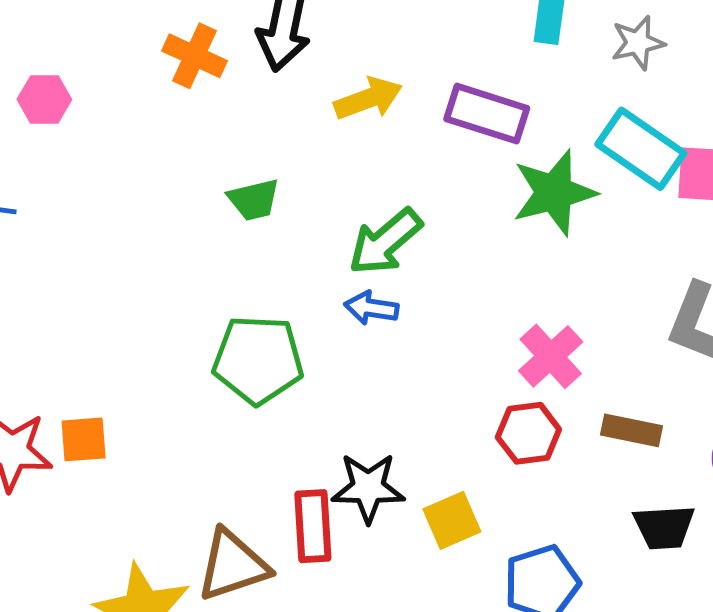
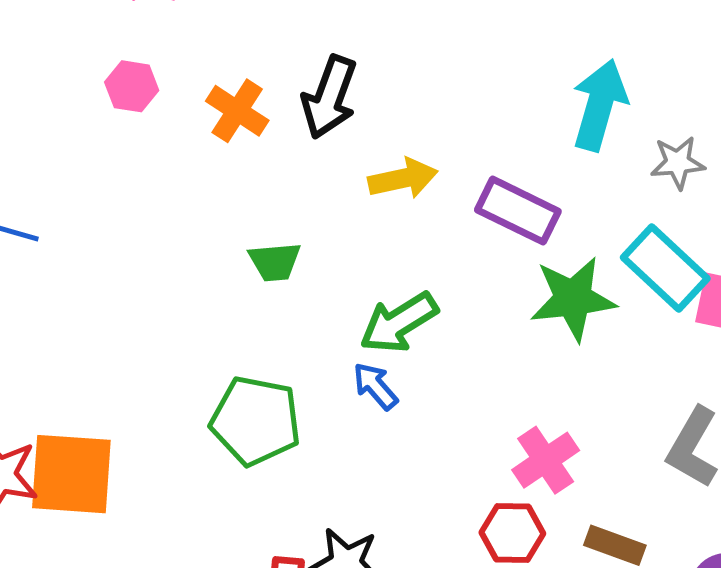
pink hexagon: (44, 99) -> (132, 86), moved
blue arrow: (371, 308) -> (375, 386), turned 32
orange square: (84, 439) -> (71, 474), size x1.8

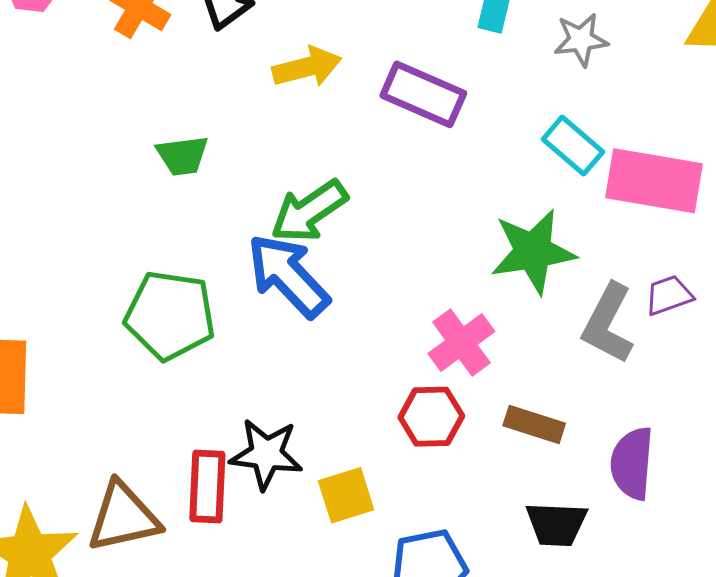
cyan rectangle: (665, 268) -> (573, 146), size x0.7
green star: (573, 299) -> (533, 251), moved
blue arrow: (375, 386) -> (288, 276), size x1.8

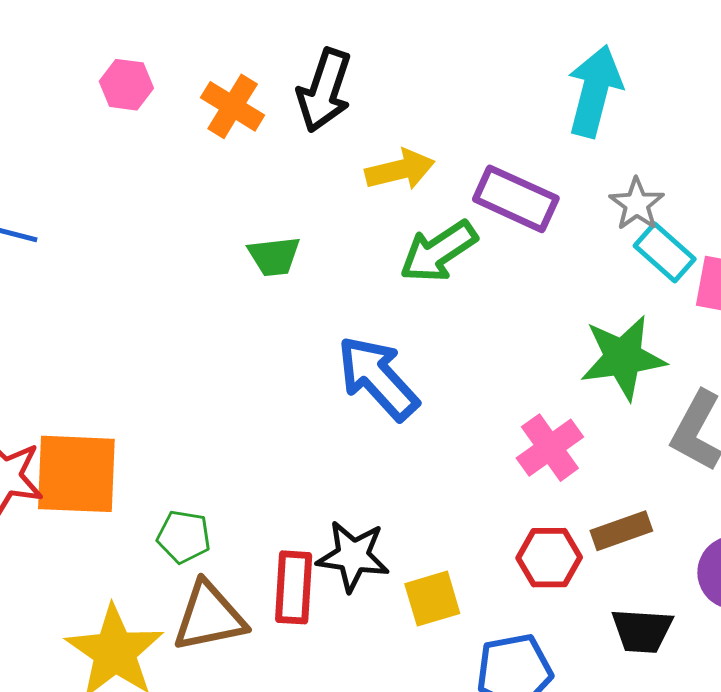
gray star: (581, 40) -> (637, 204), moved, turned -30
green arrow: (309, 211) -> (438, 251), moved
green pentagon: (170, 315) -> (184, 537), moved, size x0.6
red hexagon: (431, 417) -> (549, 558), moved
brown rectangle: (534, 425) -> (621, 531), turned -38

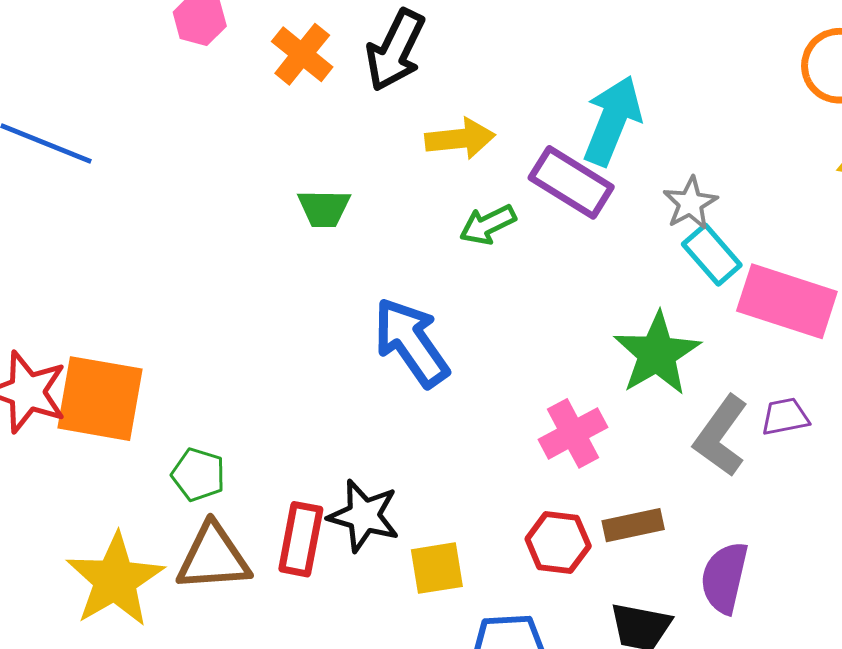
cyan arrow: (595, 91) -> (612, 121), moved
green arrow: (438, 251) -> (488, 225), size x0.7
green star: (623, 358) -> (657, 354), turned -30

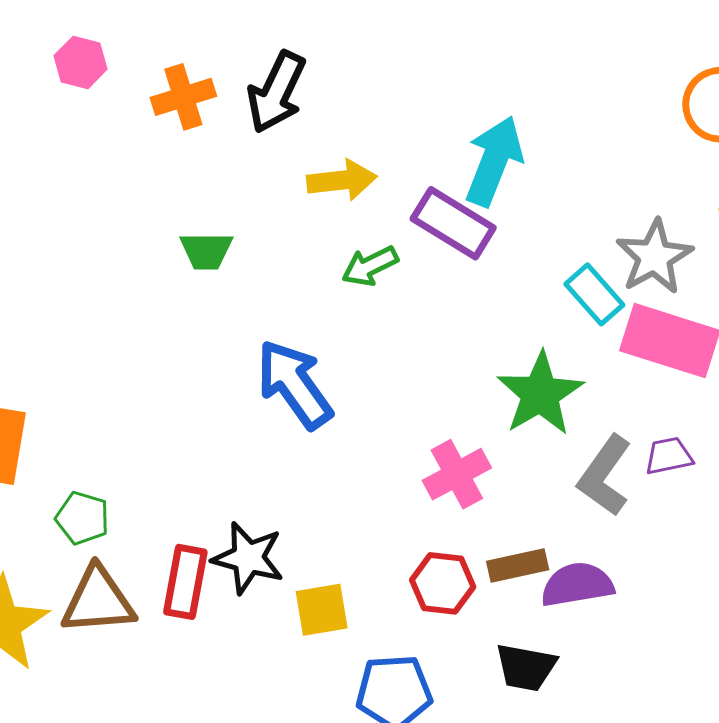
orange cross: (302, 54) -> (183, 97), turned 34
gray star: (690, 203) -> (654, 257), moved, size x1.4
purple semicircle: (724, 578) -> (577, 585), moved, turned 68

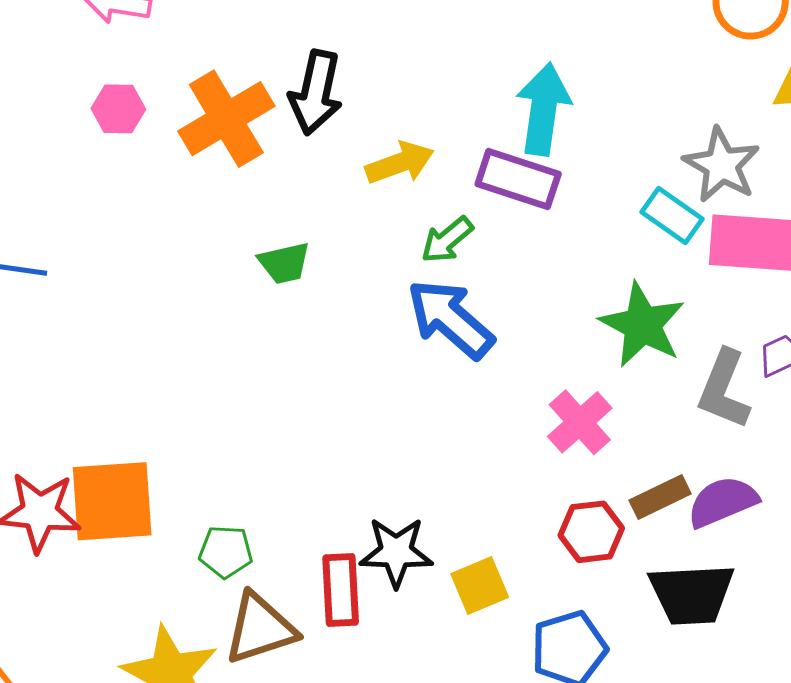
orange cross: (183, 97) -> (226, 119), size x1.5
blue arrow: (294, 384) -> (450, 319), moved
black trapezoid: (526, 667) -> (692, 594), size x1.4

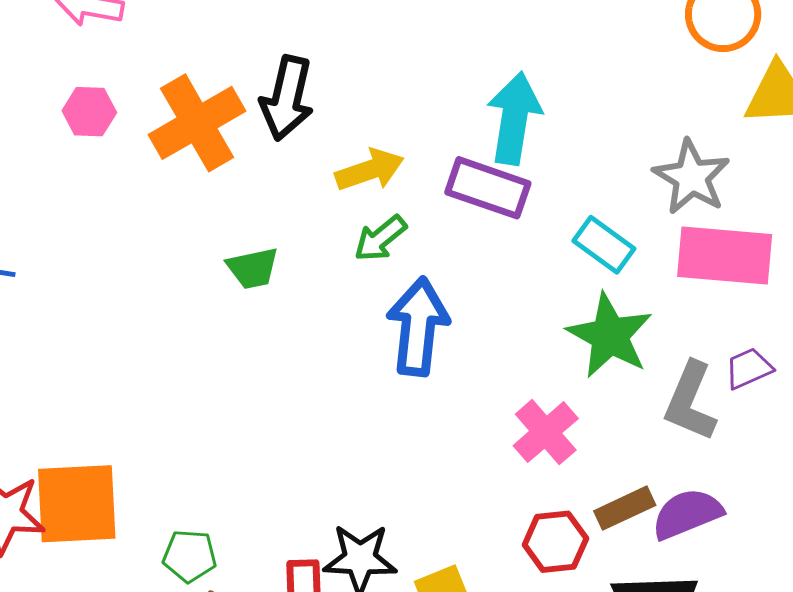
cyan rectangle: (672, 216) -> (604, 245), moved
green arrow: (447, 240) -> (380, 238), moved
blue arrow: (450, 319) -> (418, 327), turned 54

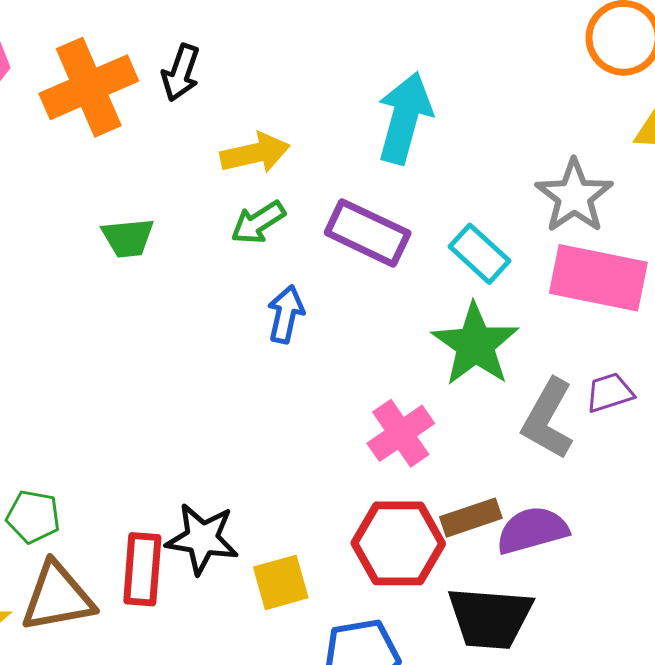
black arrow: (287, 98) -> (181, 73), size x0.7
purple rectangle: (488, 188) -> (368, 233), moved
blue arrow: (418, 327) -> (286, 314), size x0.6
red hexagon: (555, 542) -> (398, 543), size x1.4

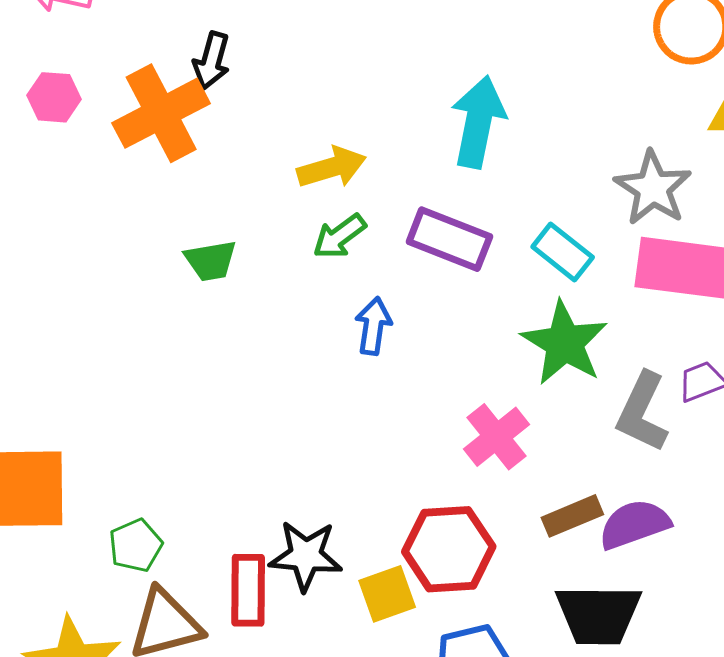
black arrow: (181, 73) -> (212, 61), moved
green pentagon: (33, 517) -> (136, 545), turned -30
red hexagon: (398, 543) -> (449, 549), moved

